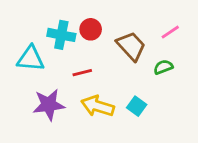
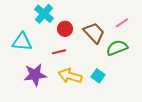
red circle: (91, 29) -> (65, 29), moved
cyan cross: (61, 35) -> (44, 14), moved, turned 30
green semicircle: (163, 67) -> (117, 48), size x1.5

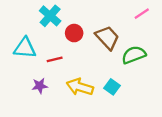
pink line: (122, 23) -> (142, 14), moved
red line: (59, 52) -> (55, 59), moved
purple star: (35, 75) -> (40, 86), size x0.6

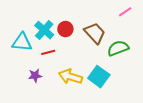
cyan cross: (50, 16) -> (44, 30), moved
cyan square: (112, 87) -> (99, 77), size x1.5

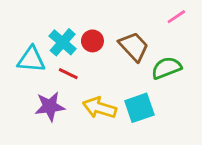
red line: (48, 52) -> (68, 74), turned 40
purple star: (35, 76) -> (50, 106), size x1.5
cyan square: (99, 77) -> (139, 108), turned 35

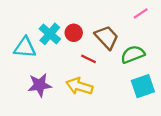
red line: (68, 74) -> (88, 59), moved
cyan square: (139, 108) -> (143, 86), moved

